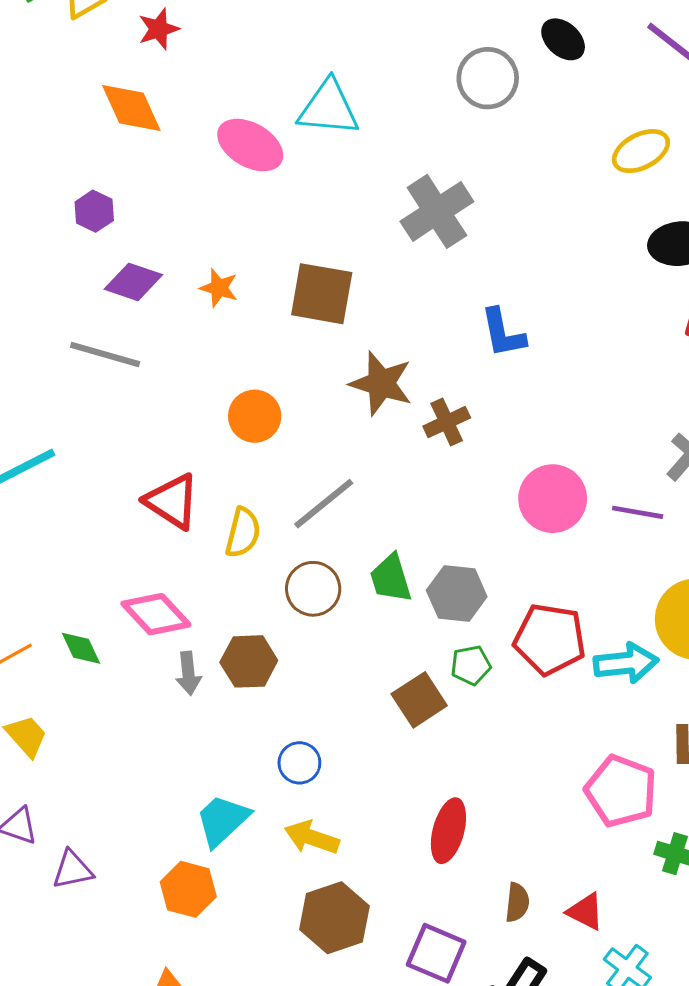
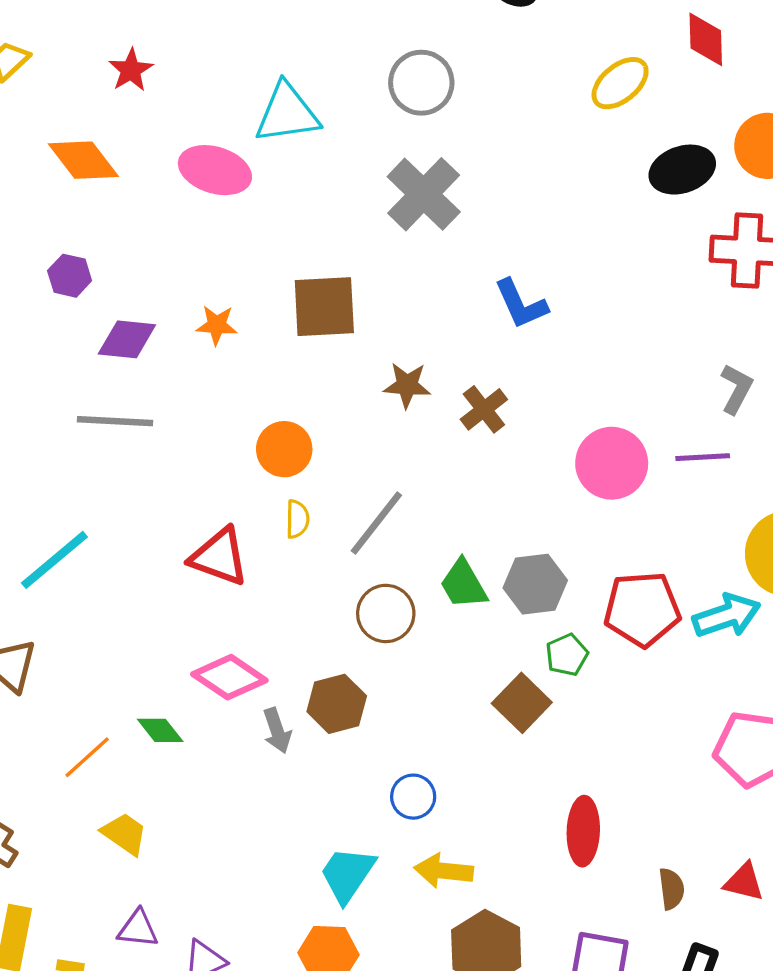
red star: (159, 29) -> (131, 70), moved
gray circle: (488, 78) -> (421, 83), moved
brown star: (381, 383) -> (407, 385), size x0.7
yellow semicircle: (243, 533) -> (297, 519), moved, size x0.7

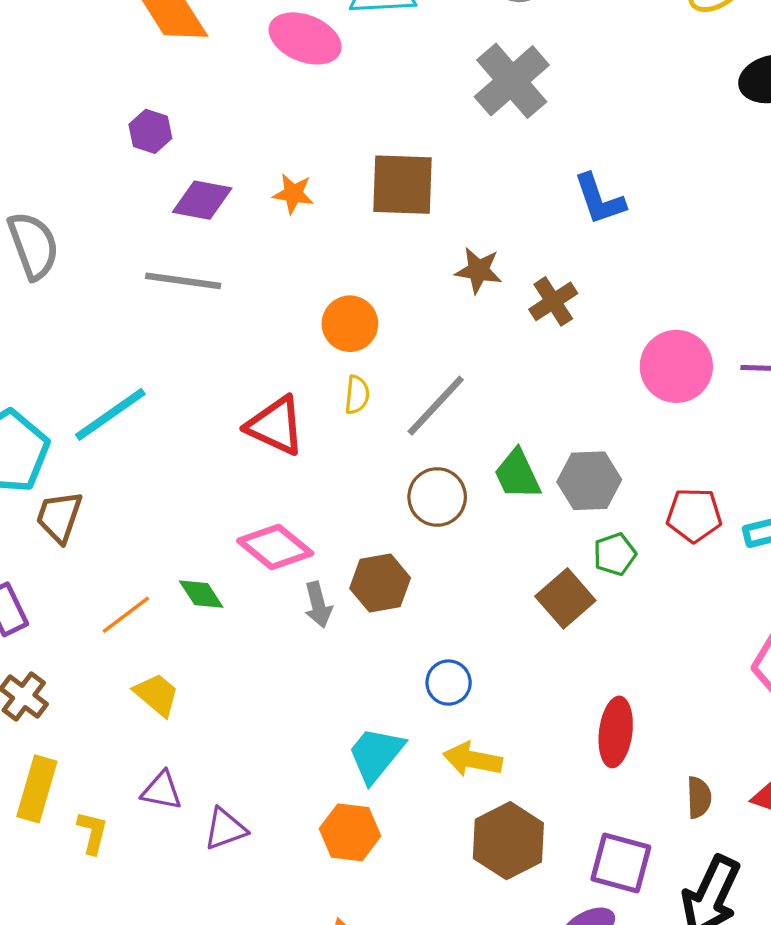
red pentagon: (642, 609) -> (694, 515), size x0.7

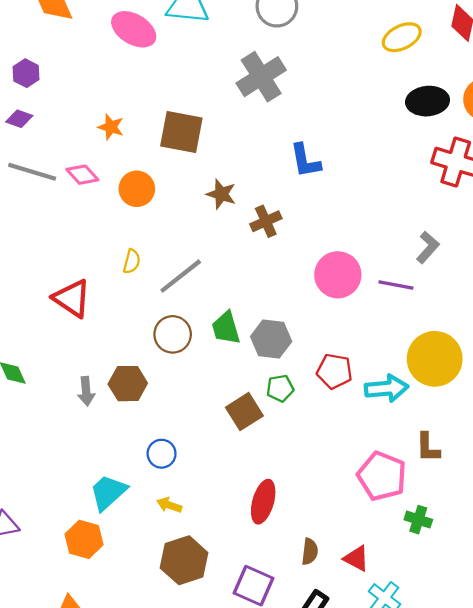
purple diamond: (202, 200) -> (19, 119), moved, size x0.7
orange circle: (350, 324) -> (137, 189), moved
red triangle: (275, 426) -> (72, 298), moved
pink diamond: (275, 547) -> (82, 175), moved, size x0.7
yellow arrow: (473, 759) -> (169, 505), size x0.7

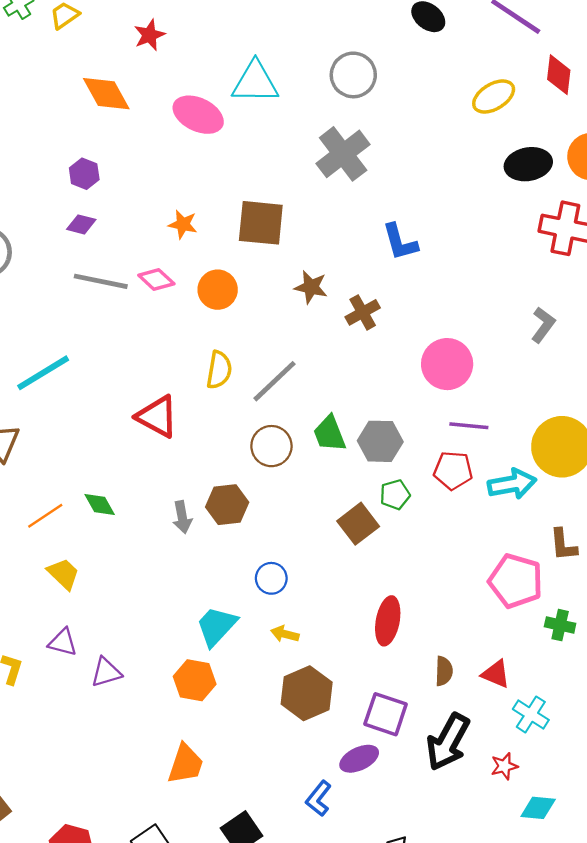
yellow semicircle: (132, 261) -> (219, 370), size x1.4
purple line: (396, 285) -> (469, 426), moved

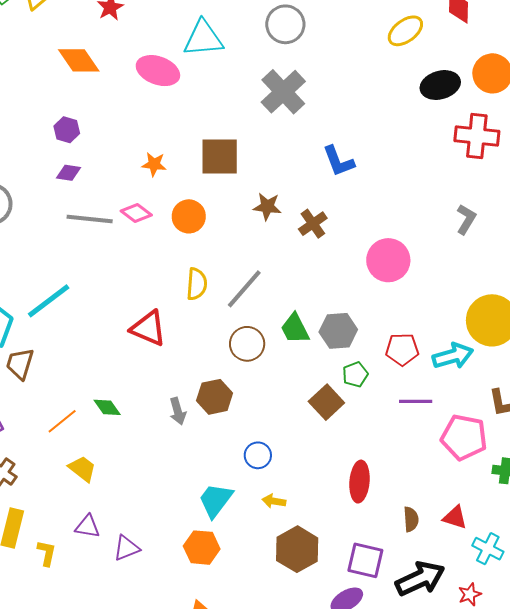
purple line: (469, 426) -> (416, 401), moved
black arrow: (448, 742) -> (420, 579), turned -138

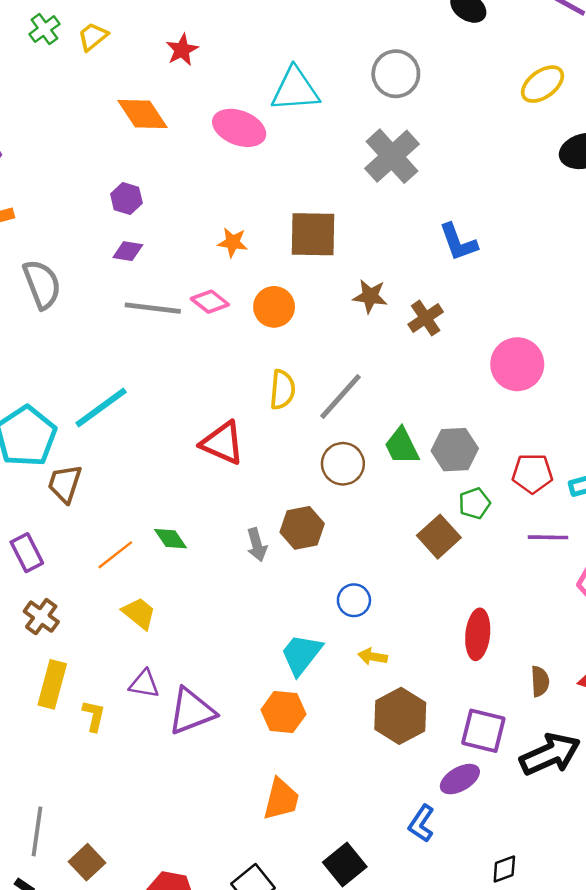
purple triangle: (126, 548) -> (191, 711), size x1.5

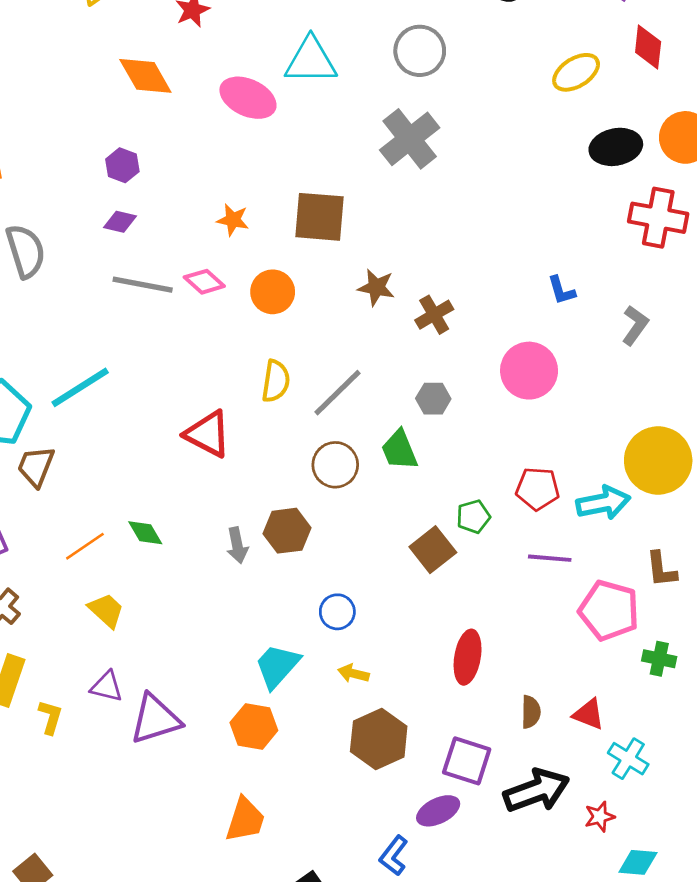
blue L-shape: (458, 242) -> (561, 290), moved, size x0.7
gray hexagon: (455, 450) -> (433, 399), moved, size x0.7

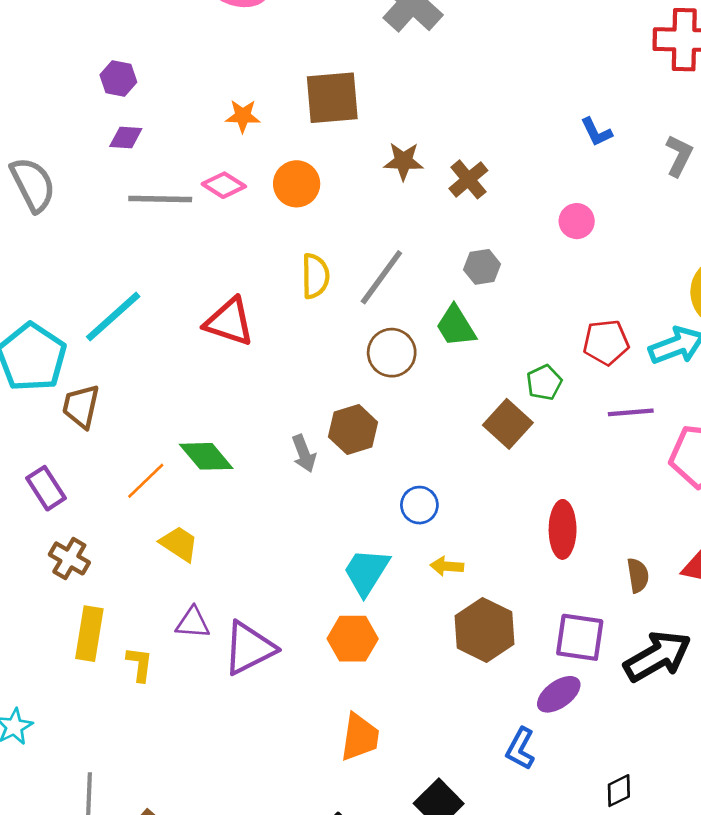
pink circle: (529, 371) -> (577, 221), size x0.6
red triangle: (208, 434) -> (229, 322), moved
green diamond: (145, 533) -> (206, 456), size x1.4

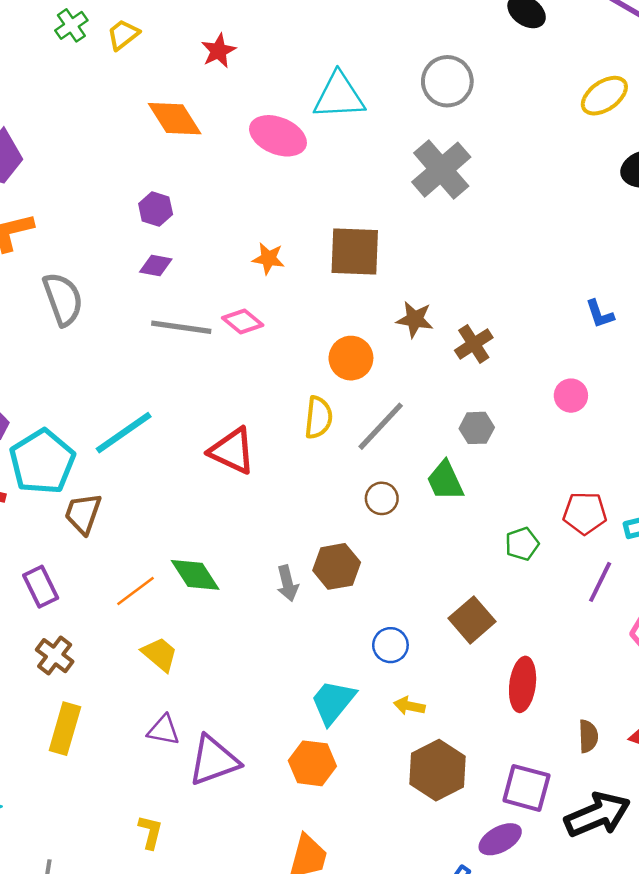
orange circle: (297, 184) -> (351, 358), moved
brown circle: (392, 353) -> (382, 498), size x0.7
purple line: (631, 412) -> (600, 582), turned -66
brown square: (508, 424) -> (472, 620), moved
yellow L-shape: (140, 664) -> (150, 832), moved

